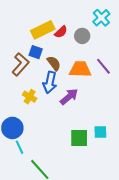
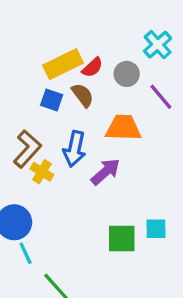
brown semicircle: (54, 63) -> (83, 95), moved
brown L-shape: (20, 64) -> (27, 149), moved
purple line: (103, 66) -> (161, 97), moved

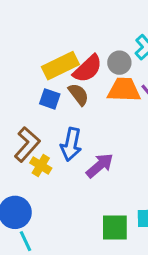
red semicircle: (92, 67) -> (88, 69), size x1.5
gray circle: (127, 74) -> (119, 63), moved
orange trapezoid: (123, 128) -> (124, 90), moved

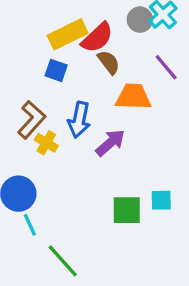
gray circle: (119, 63) -> (140, 20), moved
orange trapezoid: (124, 90) -> (133, 97), moved
brown semicircle: (79, 94) -> (109, 62), moved

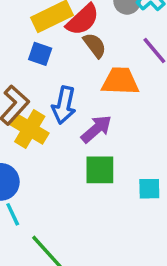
yellow cross: (46, 143) -> (30, 129), size x1.5
green square: (127, 210) -> (100, 170), moved

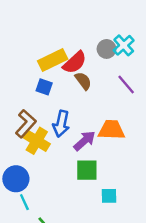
orange trapezoid: (120, 81) -> (111, 130), moved
cyan square: (149, 189) -> (109, 196), moved

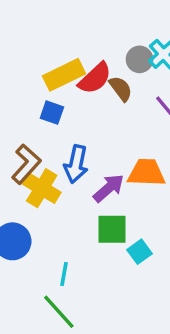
brown semicircle: (83, 81) -> (121, 89), moved
cyan square: (109, 196) -> (140, 252), moved, turned -35
cyan line: (24, 202) -> (64, 274), moved, turned 35

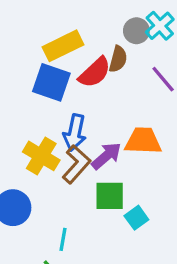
red semicircle: (95, 78) -> (95, 72), moved
brown semicircle: (121, 89) -> (118, 59), turned 52
blue square: (52, 113) -> (51, 82), size x1.6
brown L-shape: (26, 164) -> (76, 164), moved

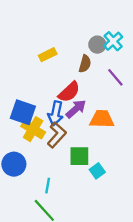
yellow rectangle: (63, 46) -> (48, 55), size x0.7
red semicircle: (95, 72) -> (69, 92), moved
blue square: (51, 82) -> (23, 112), moved
purple arrow: (106, 156) -> (76, 109), moved

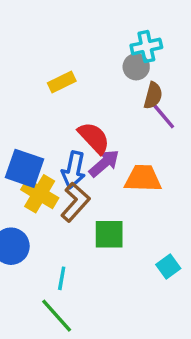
cyan cross: (113, 41) -> (146, 46), moved, turned 30
brown semicircle: (85, 64) -> (153, 96), moved
red semicircle: (69, 92) -> (94, 138), turned -90
cyan square: (97, 171) -> (168, 266), moved

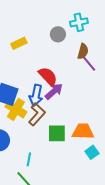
gray circle: (136, 67) -> (58, 34), moved
yellow rectangle: (62, 82) -> (19, 43), moved
orange trapezoid: (143, 178) -> (83, 131), moved

